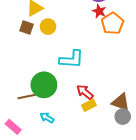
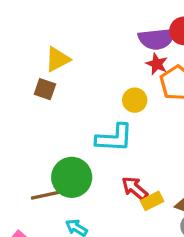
yellow circle: (48, 27) -> (135, 100), moved
yellow rectangle: (89, 105) -> (152, 201), moved

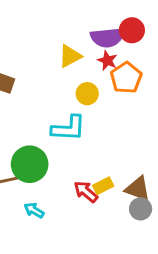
yellow triangle: (58, 59) -> (70, 56), moved
red arrow: (135, 188) -> (86, 192), moved

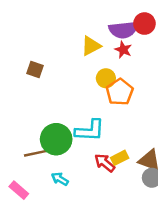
orange pentagon: (126, 78) -> (120, 92), moved
cyan L-shape: (68, 128) -> (90, 130), moved

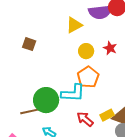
red star: (123, 50) -> (110, 48), moved
orange pentagon: (120, 92) -> (88, 77), moved
yellow rectangle: (120, 158) -> (107, 115), moved

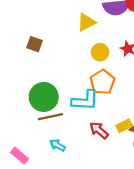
green circle: (46, 100) -> (44, 97), moved
brown line: (31, 111) -> (51, 117), moved

